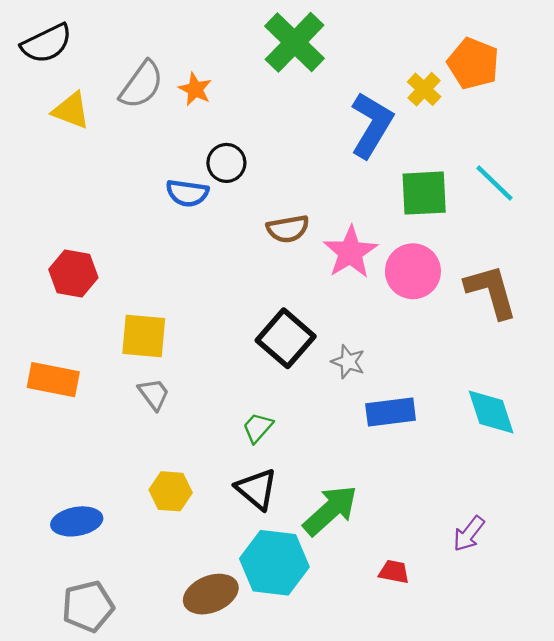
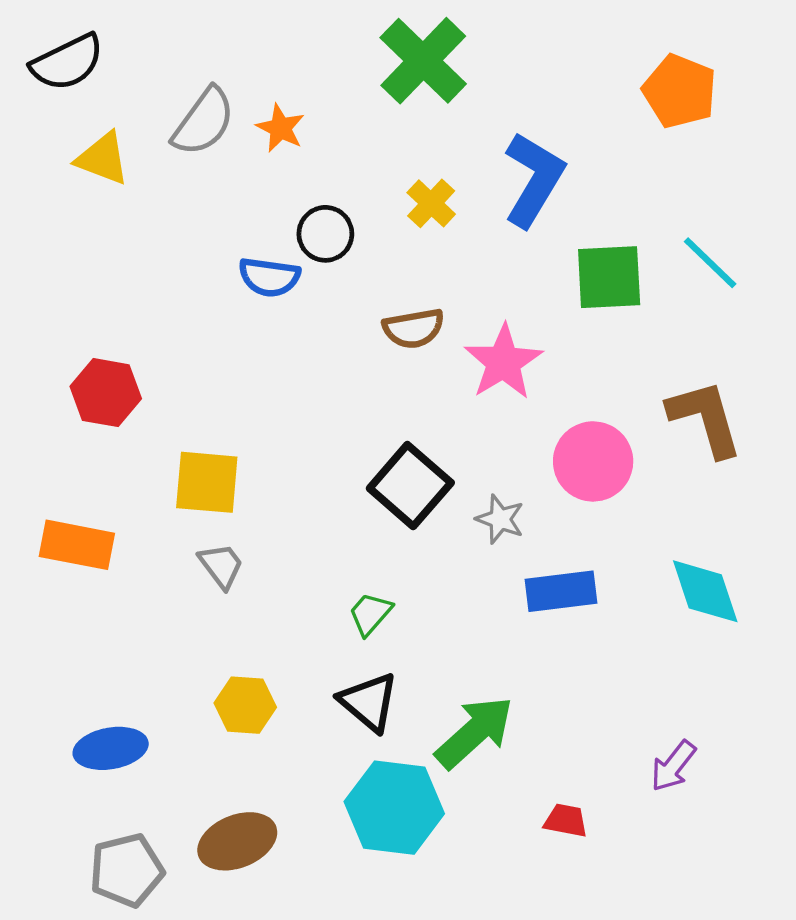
yellow cross: (424, 89) -> (431, 203), moved
pink circle: (413, 271) -> (593, 461), moved
brown ellipse: (211, 594) -> (237, 841), moved

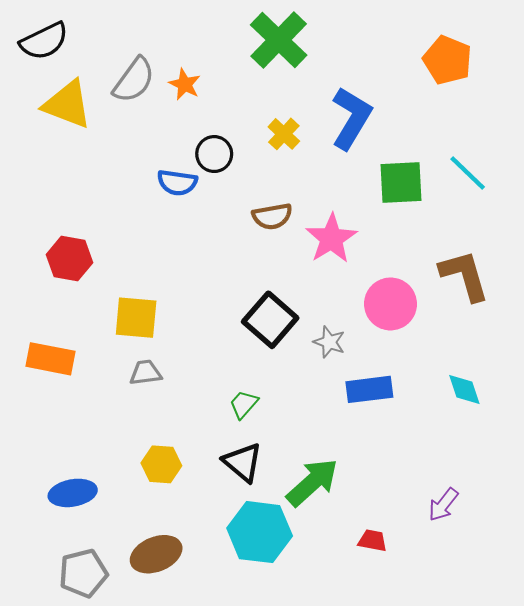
yellow triangle: (103, 159) -> (67, 104), size x1.4
gray trapezoid: (221, 566) -> (146, 373), turned -60
cyan diamond: (705, 591) -> (464, 389), size x0.7

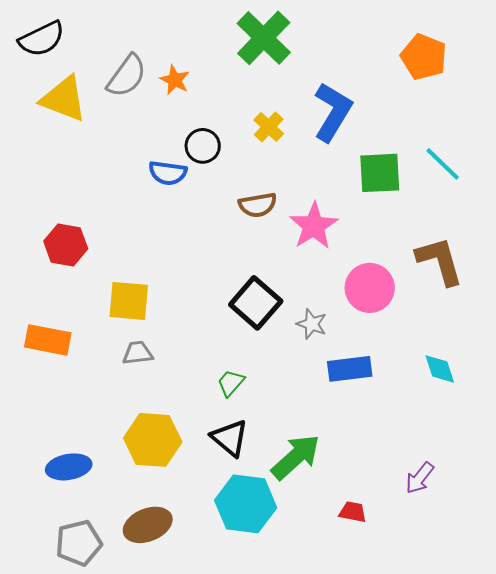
yellow hexagon: (161, 464) -> (153, 440), size x1.5

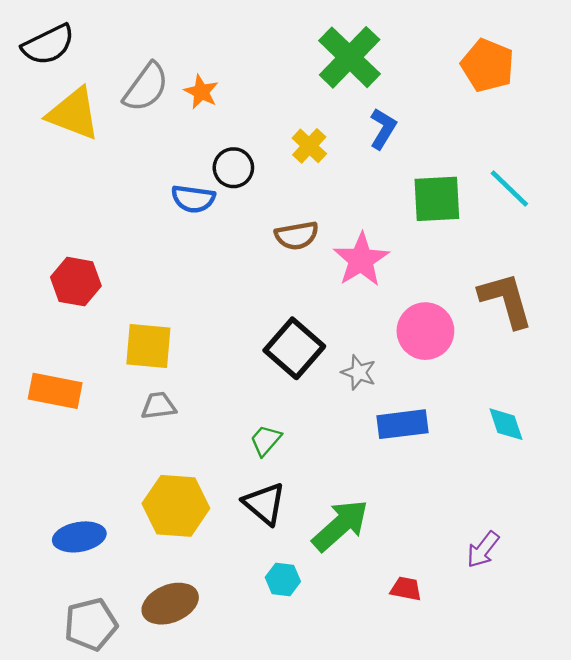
green cross: (264, 38) -> (350, 57), moved
blue L-shape: (333, 112) -> (383, 129), size x0.6
cyan hexagon: (246, 504) -> (283, 579), size x0.5

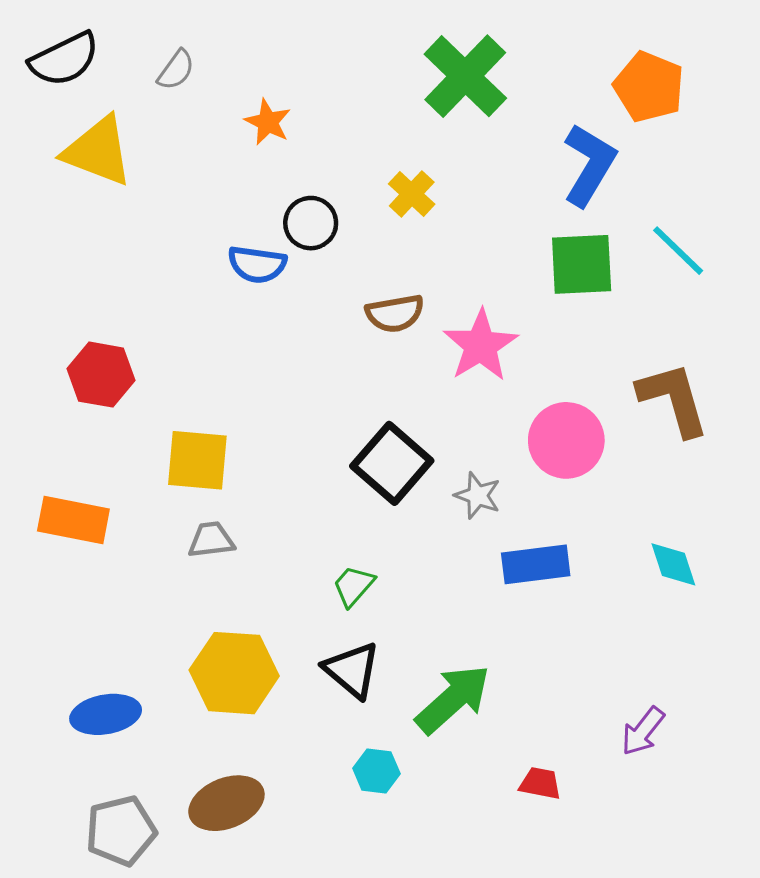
gray semicircle: (146, 87) -> (176, 70), moved, size x0.6
blue L-shape: (383, 129) -> (589, 165), moved, size x1.5

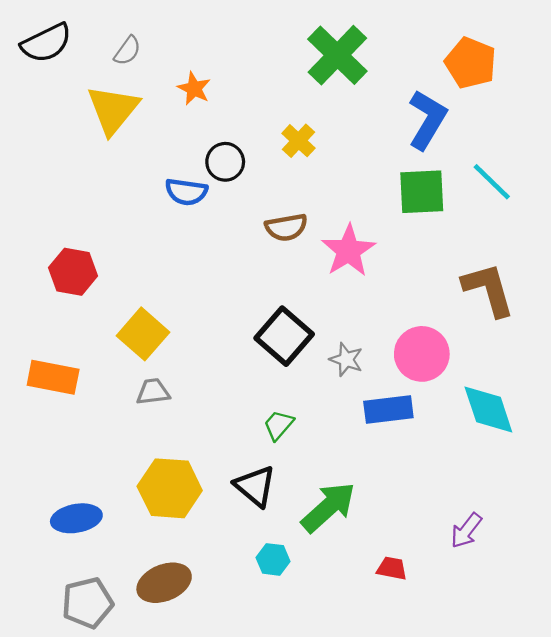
yellow triangle: (98, 151) -> (113, 110), moved, turned 48
pink circle: (566, 440) -> (422, 354), moved
yellow square: (197, 460) -> (143, 334), turned 36
cyan diamond: (673, 564) -> (488, 409), size x1.5
green trapezoid: (354, 586) -> (278, 425), moved

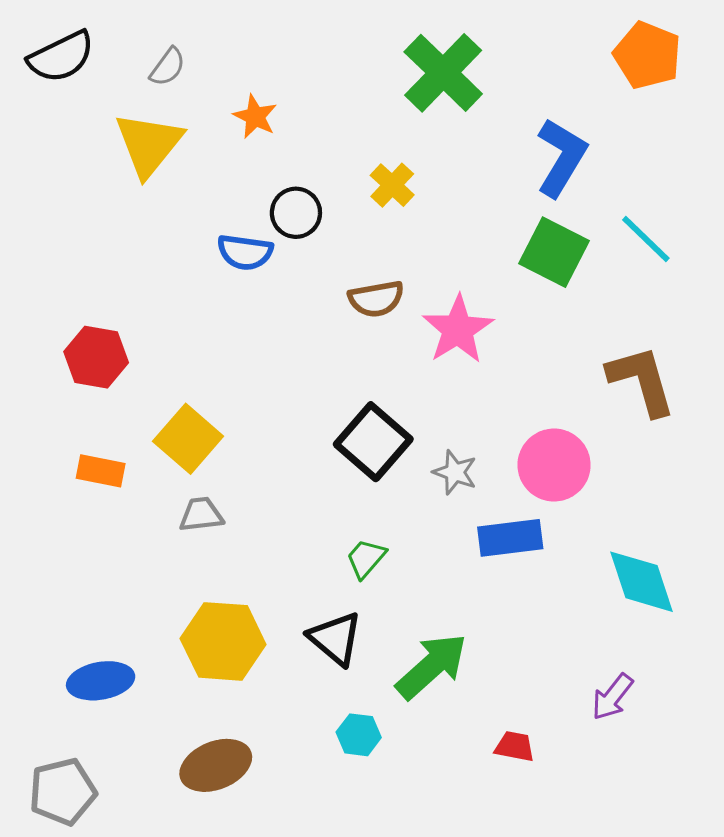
orange pentagon: (471, 63) -> (647, 55), moved
green square: (422, 192) -> (554, 252), turned 30
orange rectangle: (53, 377) -> (101, 471), moved, size x0.7
cyan diamond: (488, 409) -> (642, 582), moved
gray pentagon: (87, 603) -> (63, 792), moved

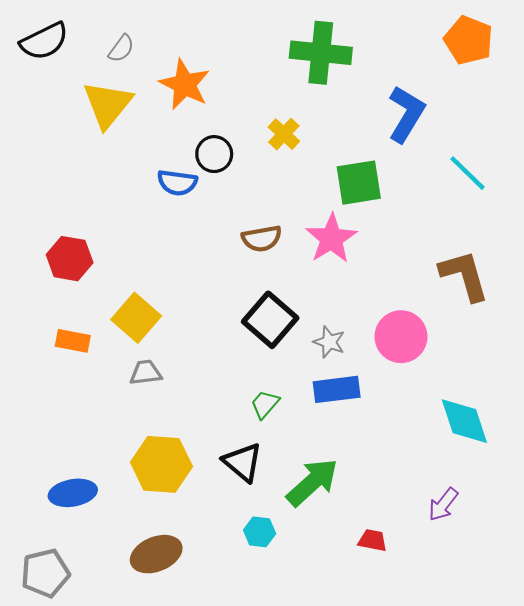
green cross: (443, 73) -> (321, 53), turned -38
orange star: (255, 117) -> (185, 84), size x1.6
green square: (554, 252) -> (359, 183), moved, turned -36
brown semicircle: (376, 299) -> (262, 239), moved
blue rectangle: (510, 538) -> (337, 389), moved

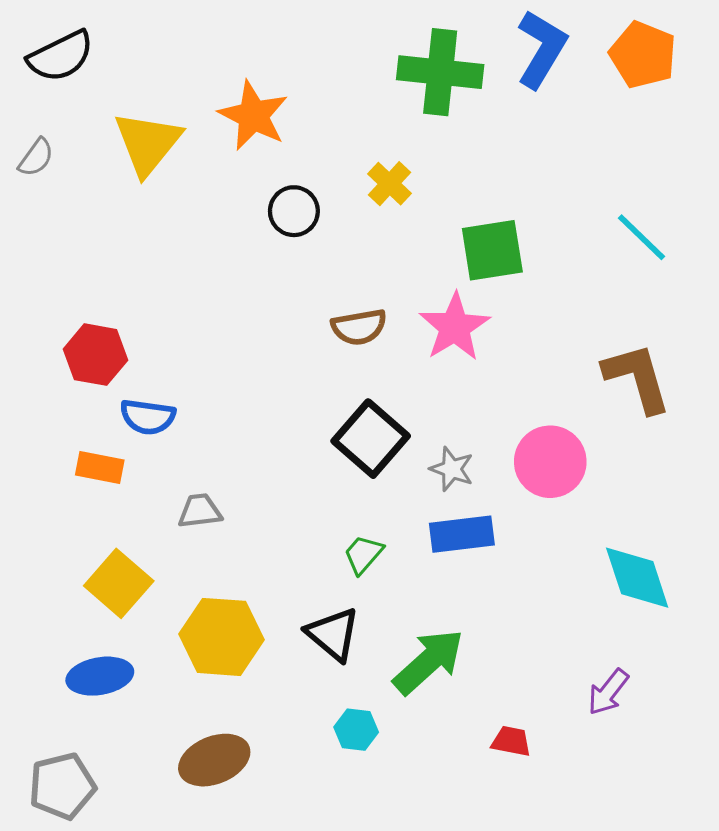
gray semicircle: (121, 49) -> (36, 158), moved
blue L-shape: (406, 114) -> (542, 49), moved
blue semicircle: (177, 183) -> (148, 417), moved
yellow square: (136, 318) -> (119, 583), moved

